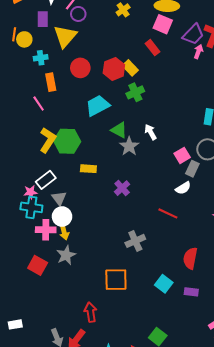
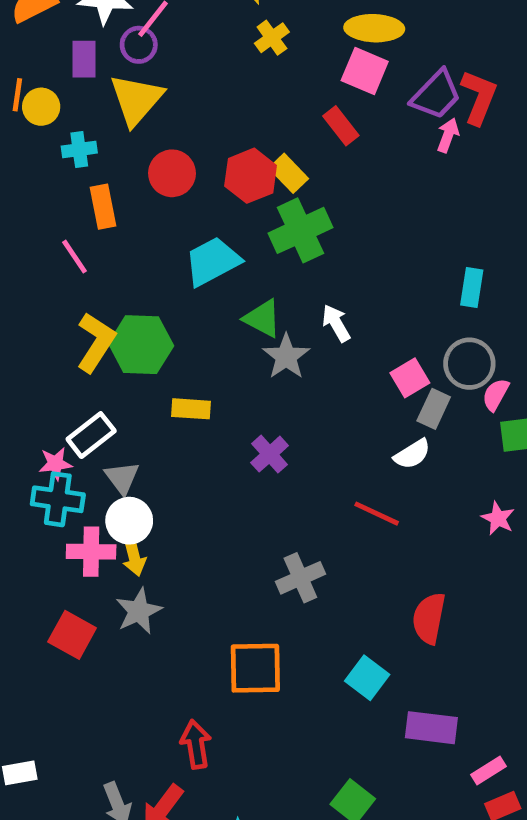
purple circle: (78, 14) -> (139, 45), moved
green cross: (135, 92) -> (300, 230), size x1.4
purple rectangle: (191, 292) -> (431, 728), moved, size x1.5

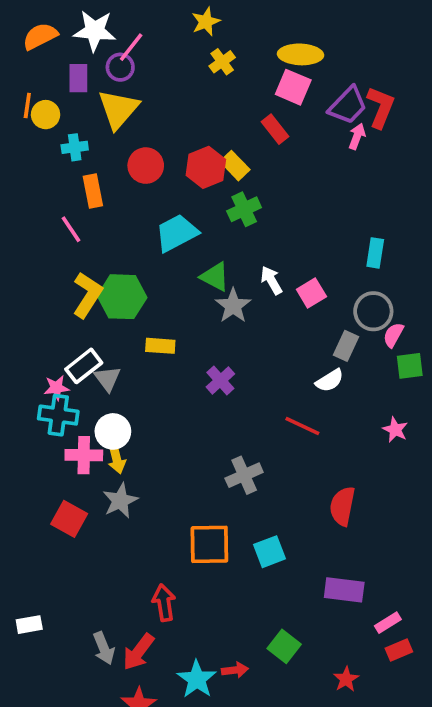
green cross: (300, 230) -> (244, 209), size x0.7
pink square: (410, 378) -> (311, 293), moved
gray triangle: (122, 478) -> (107, 379), moved
cyan square: (367, 678) -> (270, 552), moved, turned 32

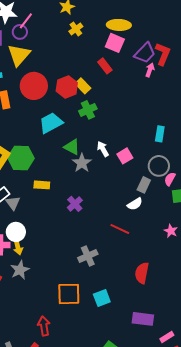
red circle: (146, 166) -> (34, 86), size x1.4

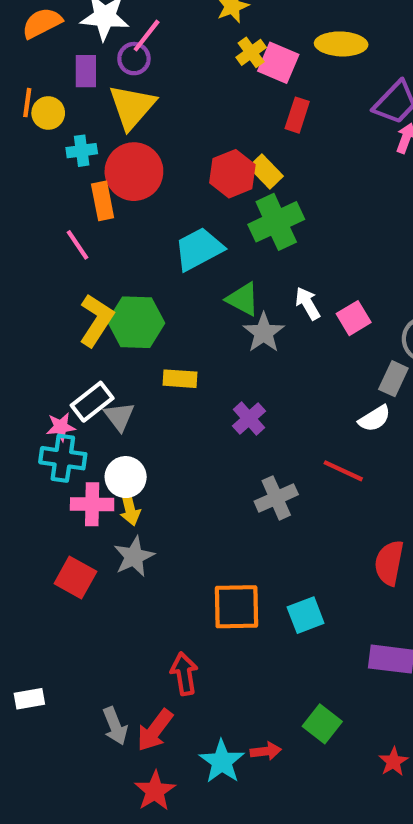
pink square: (115, 43) -> (278, 63), moved
red rectangle: (105, 66) -> (297, 115), moved, turned 56
red circle: (34, 86) -> (134, 172), moved
green cross: (88, 110) -> (276, 222), size x1.4
gray cross: (88, 256) -> (276, 498), moved

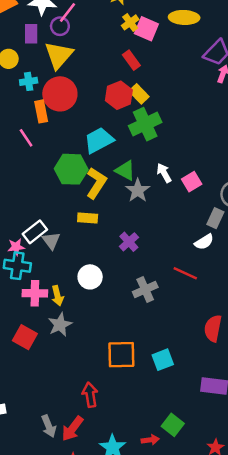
red rectangle: (297, 115) -> (131, 60), moved, turned -54
yellow L-shape: (96, 320) -> (96, 183), moved
green hexagon: (136, 322) -> (71, 169), moved
white circle: (126, 477) -> (90, 277), moved
red arrow: (266, 751) -> (150, 440), moved

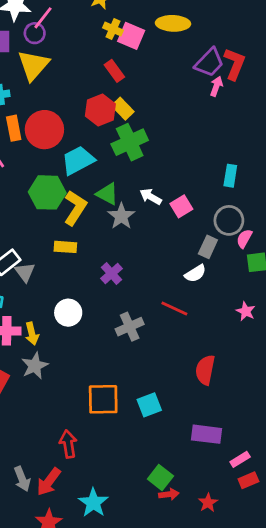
yellow cross: (130, 22) -> (113, 29), turned -30
red circle: (60, 94) -> (44, 130), moved
white arrow: (164, 173) -> (151, 197), turned -30
red arrow: (150, 440) -> (169, 494), moved

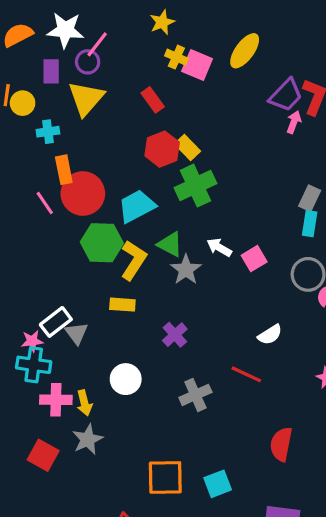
yellow ellipse: (173, 23) -> (245, 51), turned -56
red rectangle: (114, 71) -> (153, 100), moved
red circle: (44, 130) -> (83, 194), moved
gray rectangle: (208, 247) -> (310, 198), moved

